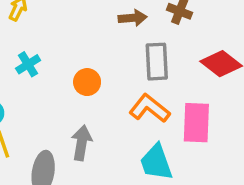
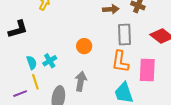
cyan cross: (28, 64) -> (50, 61), moved
orange L-shape: (150, 108) -> (120, 62), turned -120

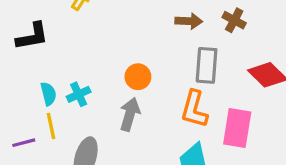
gray arrow: (81, 81) -> (130, 114), moved

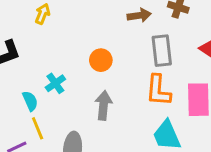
orange circle: (138, 77) -> (101, 60), moved
cyan cross: (79, 94) -> (55, 83), moved

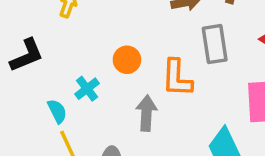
orange circle: (101, 60) -> (127, 60), moved
orange L-shape: (158, 90) -> (177, 78), moved

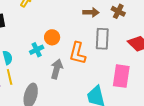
cyan cross: (87, 89) -> (37, 50), moved

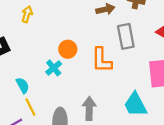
gray arrow: (57, 69) -> (89, 108), moved

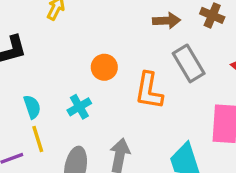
gray rectangle: (126, 36) -> (189, 63), turned -30
cyan cross: (54, 68) -> (79, 107), moved

